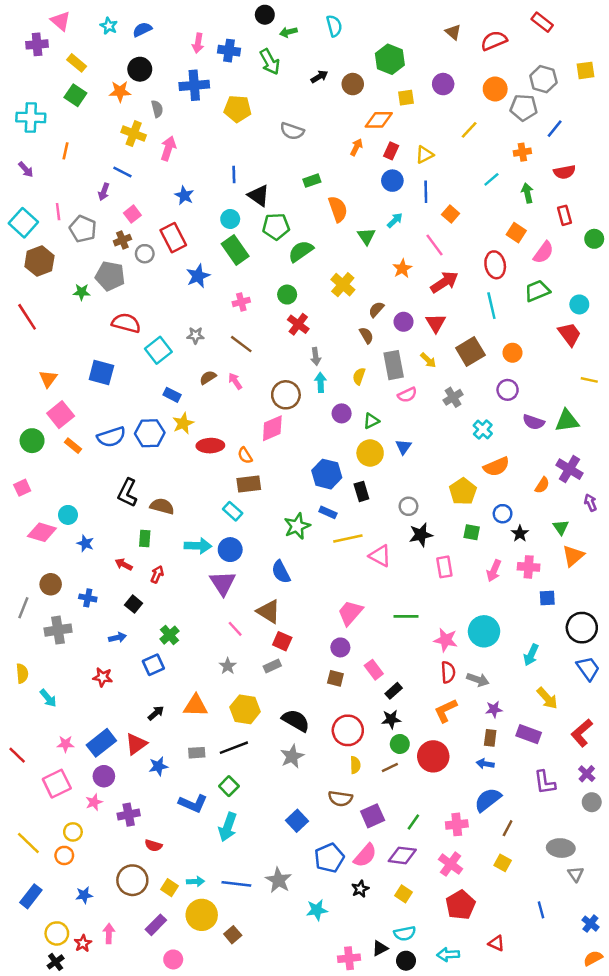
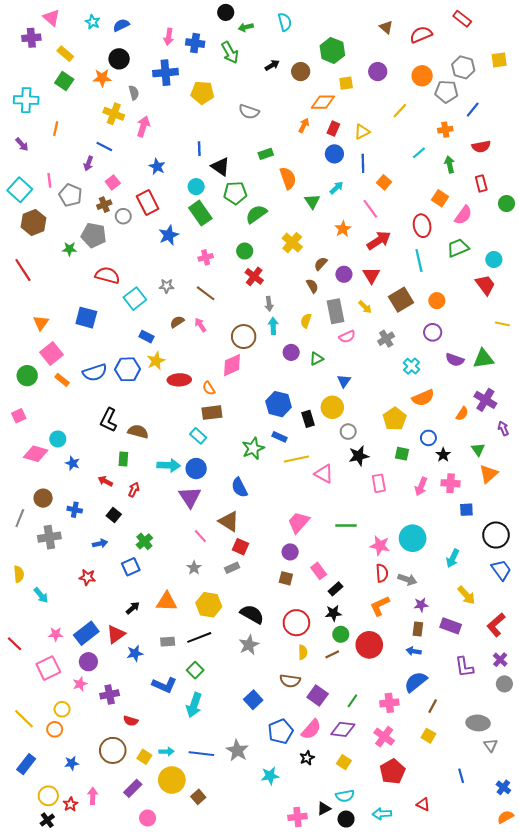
yellow circle: (370, 453) -> (332, 407), moved
purple square: (373, 816) -> (318, 696), turned -30

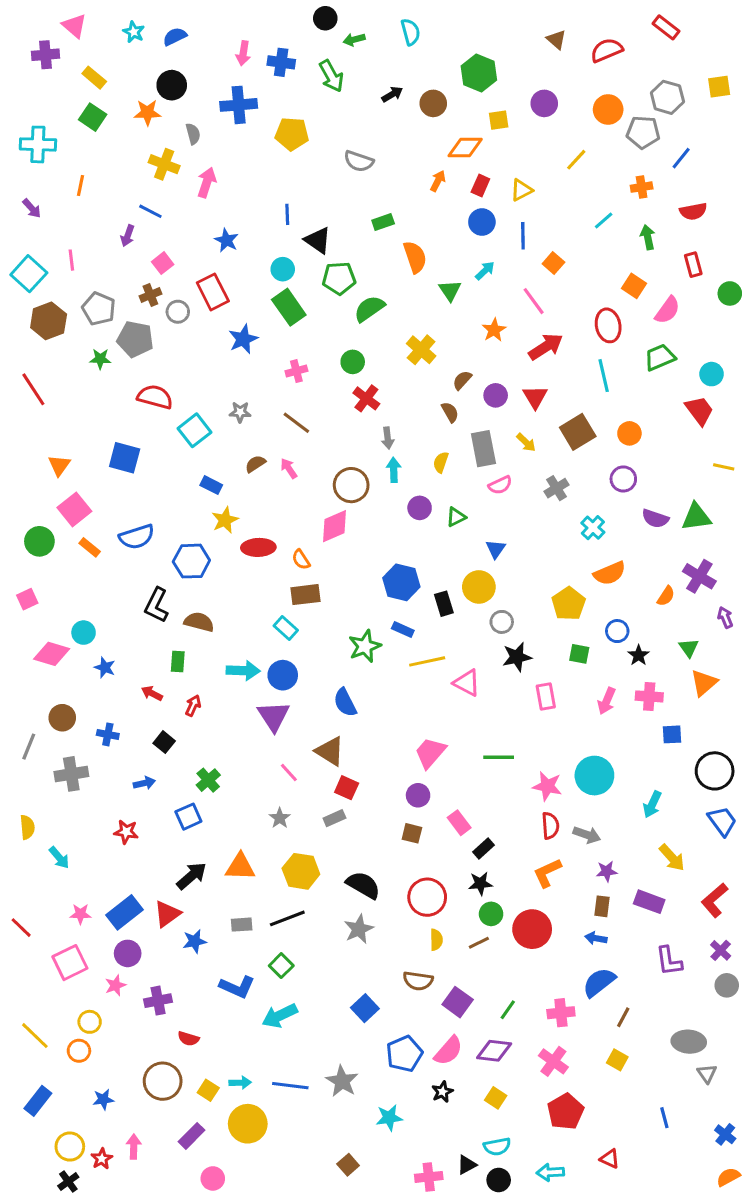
gray pentagon: (70, 195) -> (99, 309), moved
blue hexagon: (127, 369) -> (191, 561), moved
black arrow: (133, 608) -> (191, 876), size x1.5
cyan arrow: (194, 705) -> (280, 1016), turned 45
brown square: (198, 797) -> (348, 1165), moved

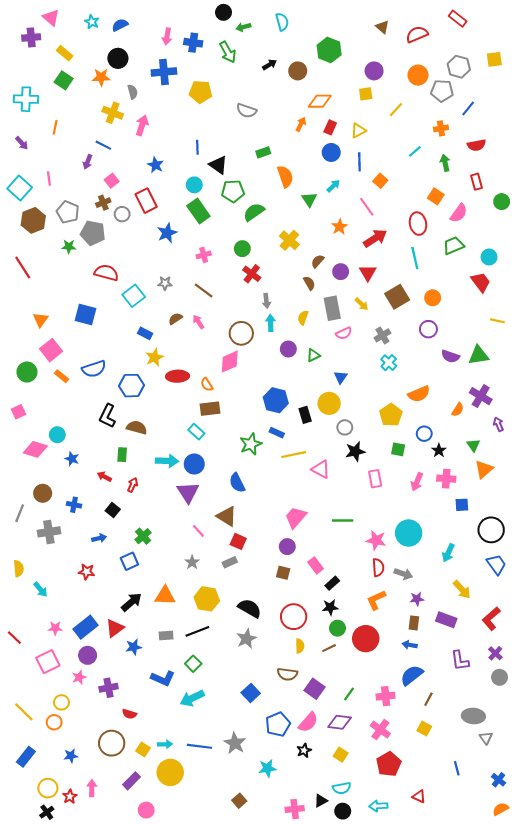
yellow square: (499, 120) -> (366, 94), moved
cyan cross: (593, 528) -> (389, 363), moved

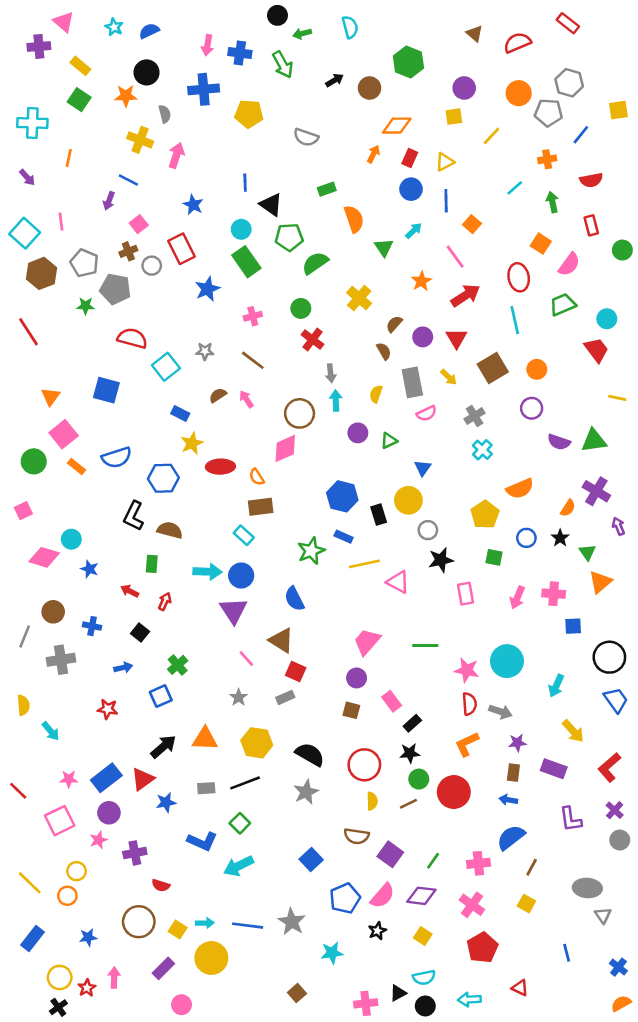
yellow square: (494, 59) -> (618, 110), moved
black star: (439, 450) -> (560, 538), moved

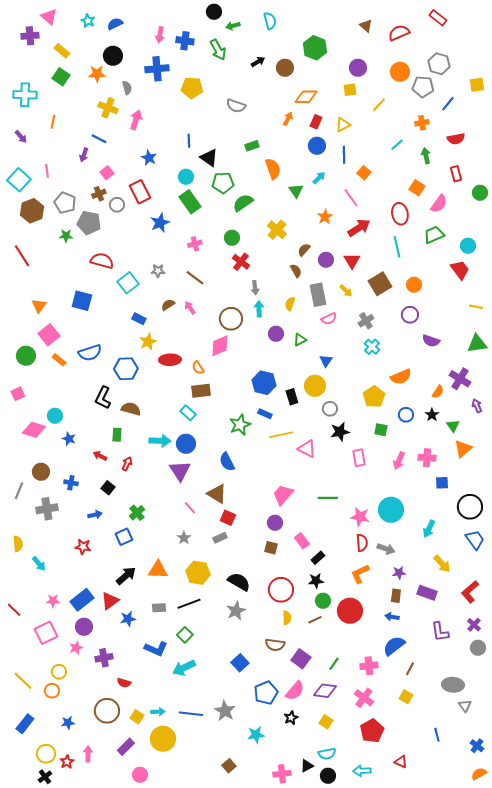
green triangle: (594, 441) -> (477, 344), moved

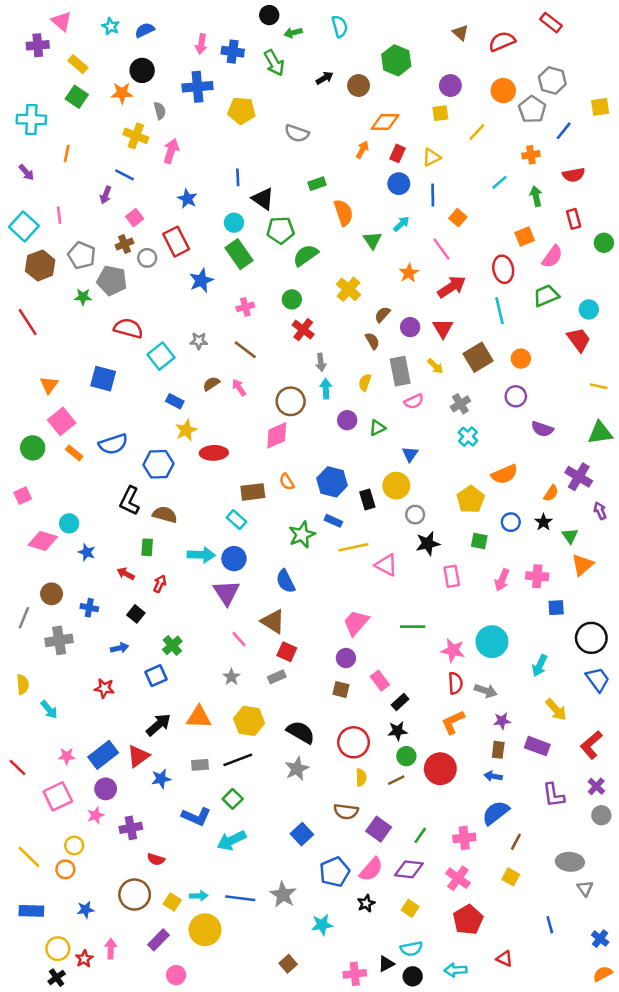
gray pentagon: (423, 87) -> (532, 109), turned 30
orange square: (417, 188) -> (525, 236), turned 35
orange semicircle: (198, 368) -> (287, 482), moved
blue rectangle: (25, 724) -> (31, 911), turned 54

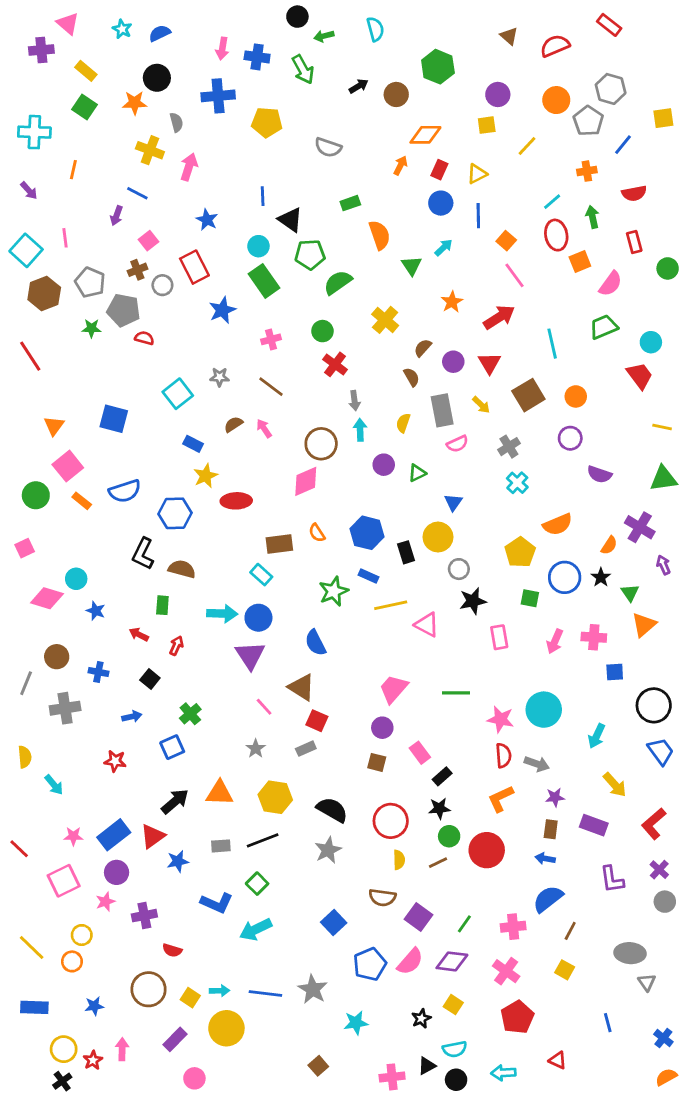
pink line: (442, 249) -> (515, 275), moved
red ellipse: (503, 269) -> (556, 235), moved
red semicircle: (128, 328) -> (144, 338), moved, size x0.6
blue circle: (511, 522) -> (565, 577), size x1.5
black star: (366, 903) -> (421, 1019), moved

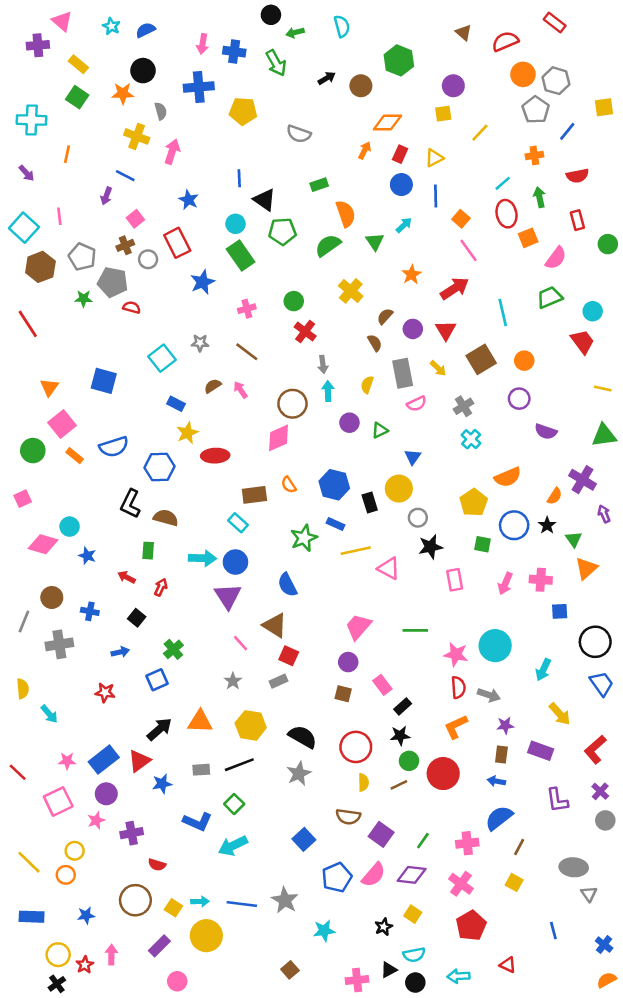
orange circle: (556, 100) -> (523, 74), moved
green semicircle: (338, 282) -> (328, 245), moved

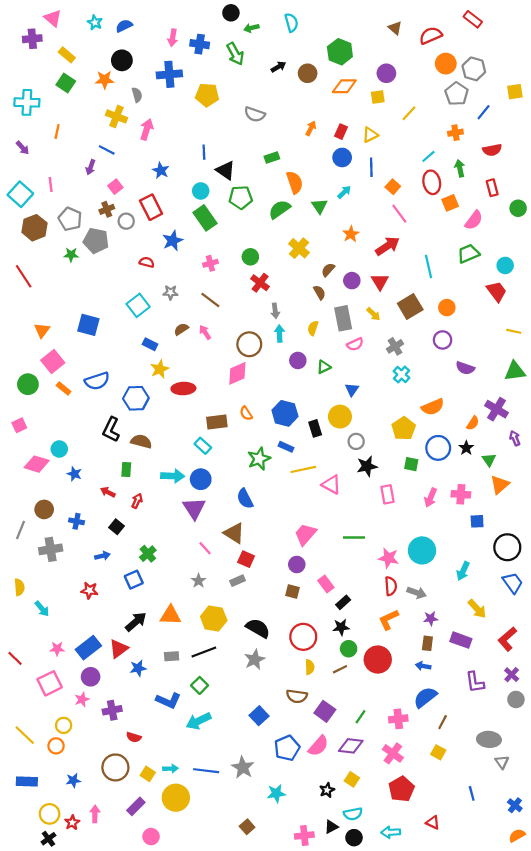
orange diamond: (387, 123) -> (344, 86), moved
red semicircle: (132, 307) -> (147, 262), moved

